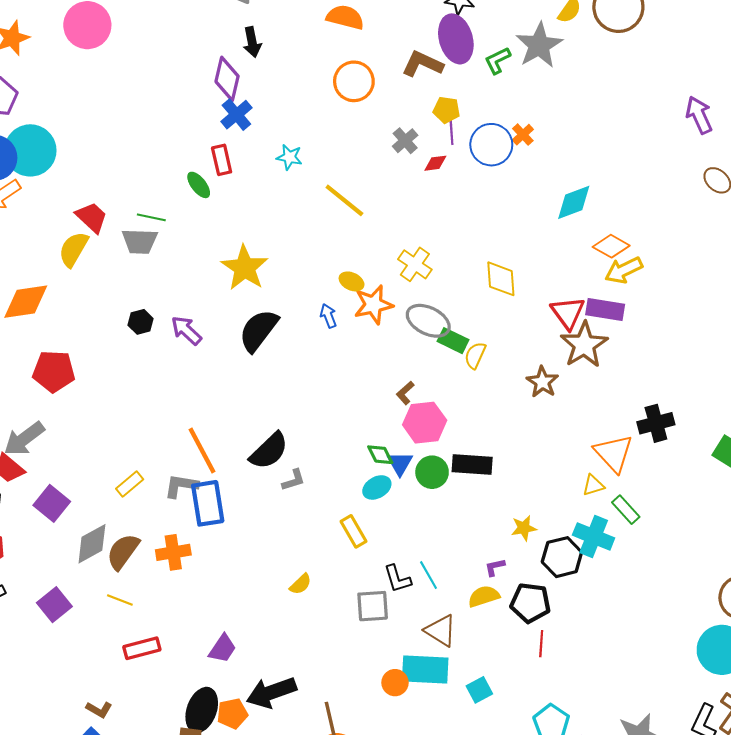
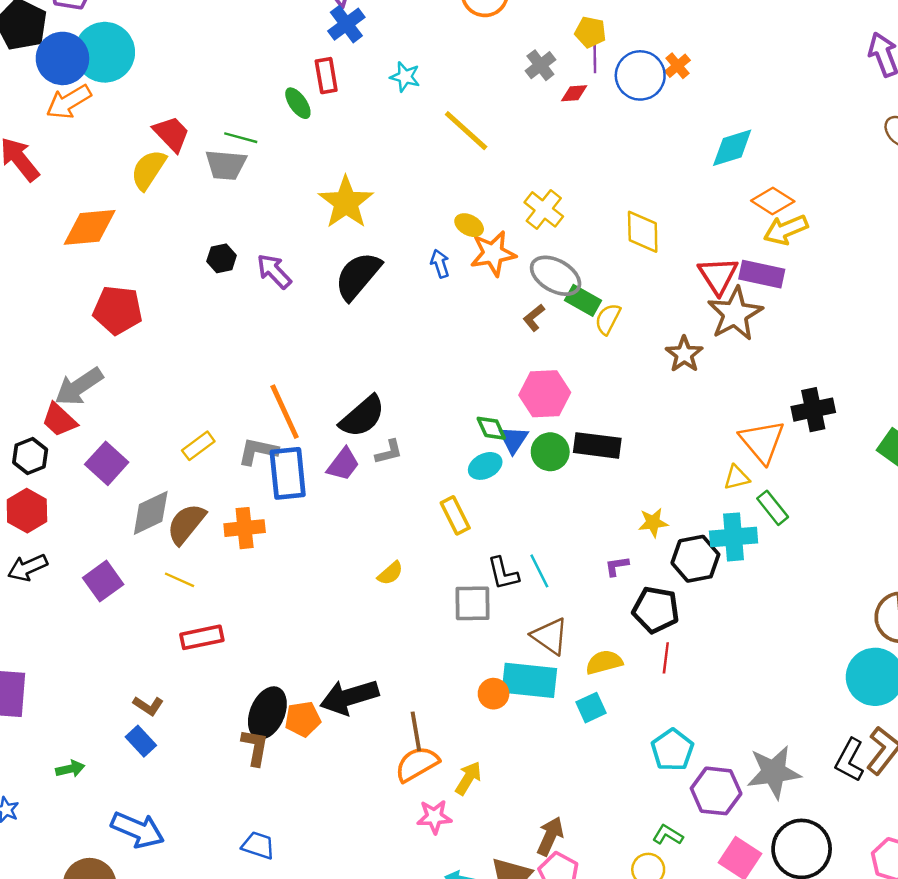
brown L-shape: (405, 393) -> (534, 318), moved
cyan cross: (594, 537) -> (734, 537), turned -30
yellow semicircle: (484, 596) -> (604, 662), moved
purple trapezoid: (222, 649) -> (343, 464), moved

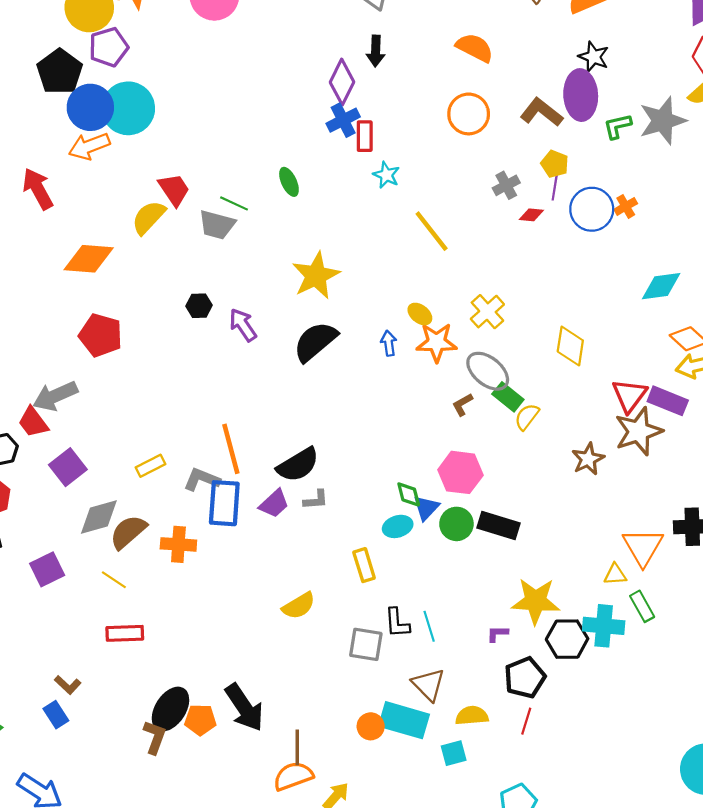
red rectangle: (326, 76) -> (365, 136), moved
yellow star: (653, 523) -> (536, 601), size x1.8
yellow semicircle: (390, 573) -> (299, 606), size x1.4
black pentagon: (656, 610) -> (525, 678), turned 30
black arrow: (349, 697) -> (244, 708), turned -117

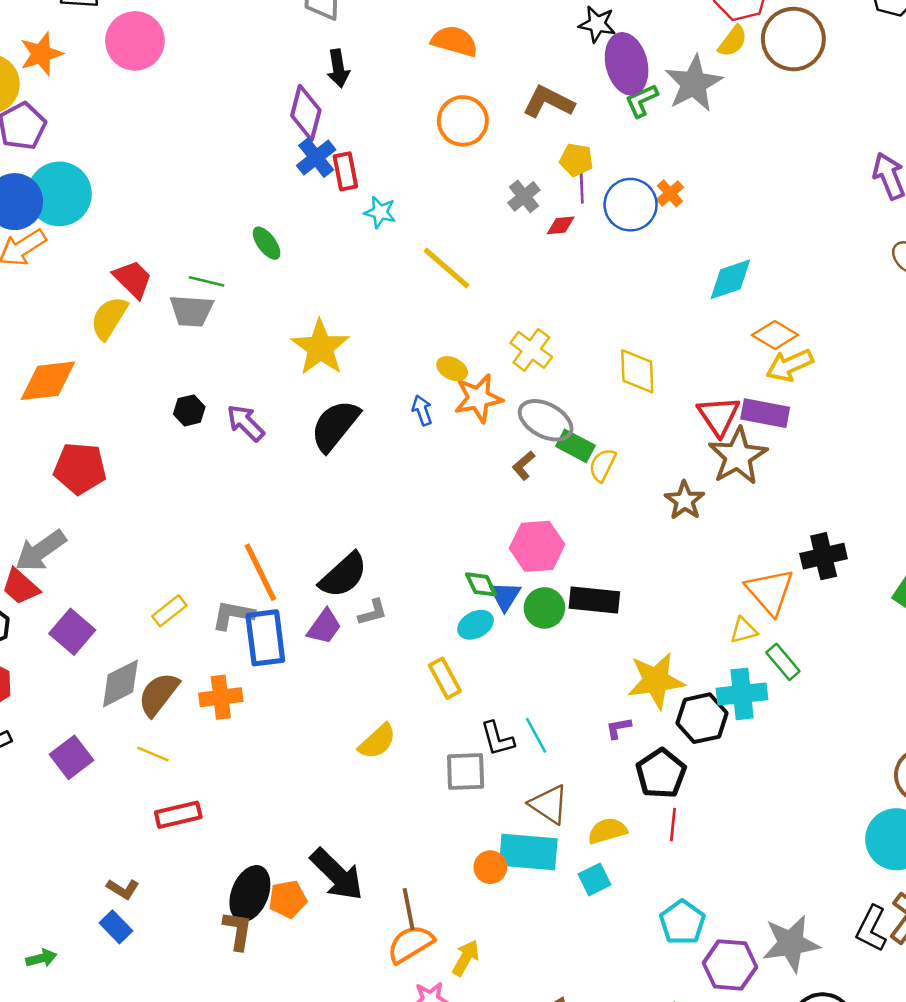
purple ellipse: (581, 95) -> (627, 64), moved

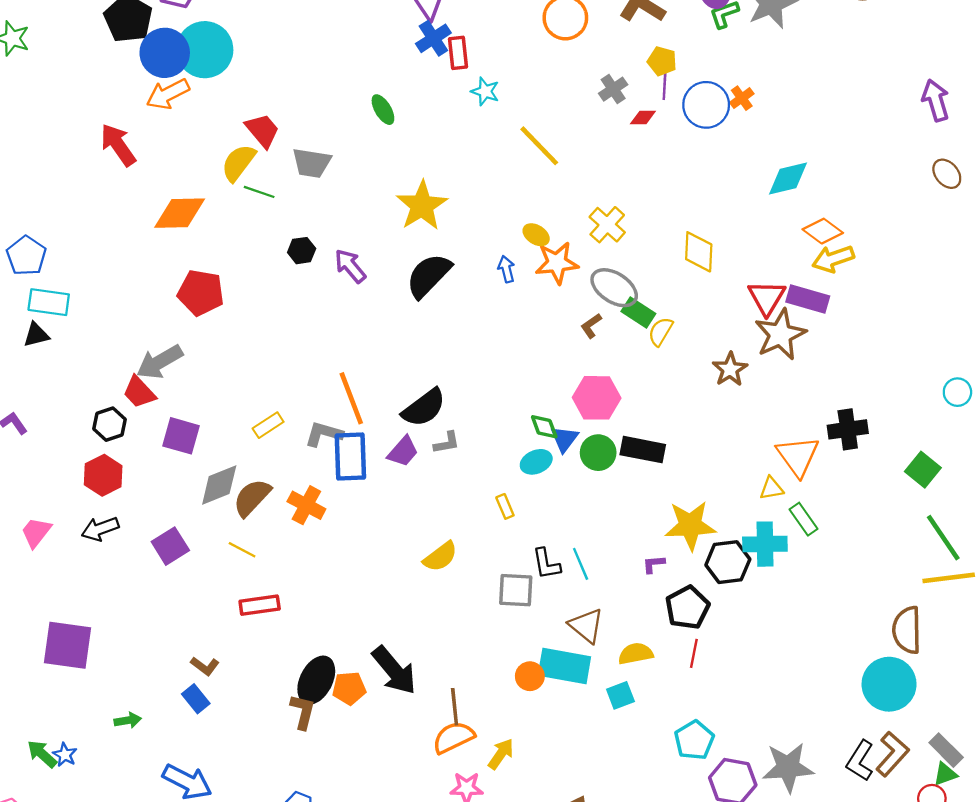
green line: (207, 281) -> (259, 192), moved
purple square: (72, 632) -> (181, 436), turned -30
yellow rectangle: (445, 678) -> (505, 506), size x0.7
orange cross: (221, 697) -> (306, 505), turned 30

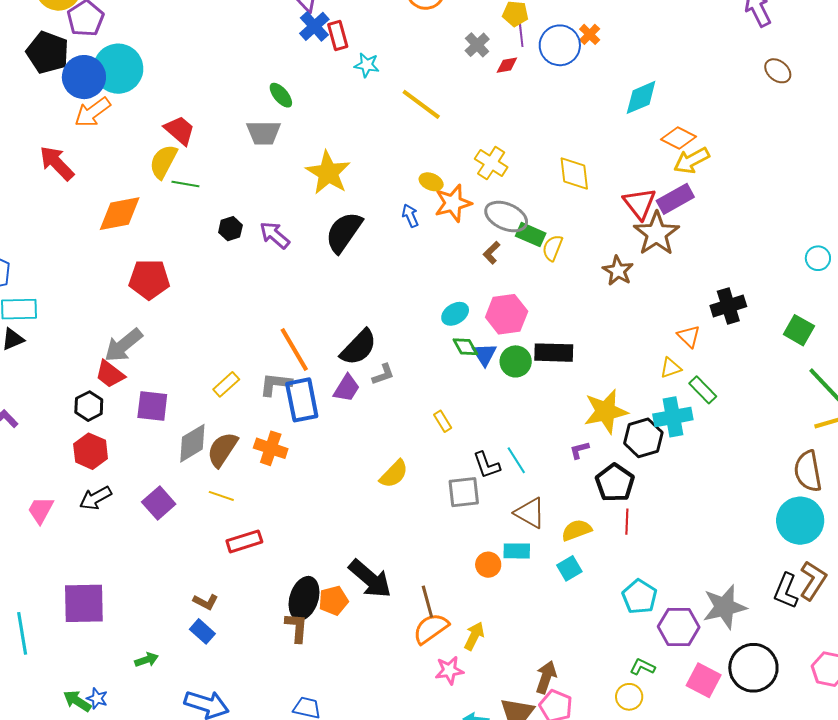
gray trapezoid: (311, 163) -> (264, 133), moved
purple rectangle: (808, 299) -> (675, 199), turned -36
orange triangle: (798, 456) -> (689, 336), size x0.6
cyan ellipse: (536, 462) -> (455, 314), moved
cyan rectangle: (564, 666) -> (517, 551), size x0.6

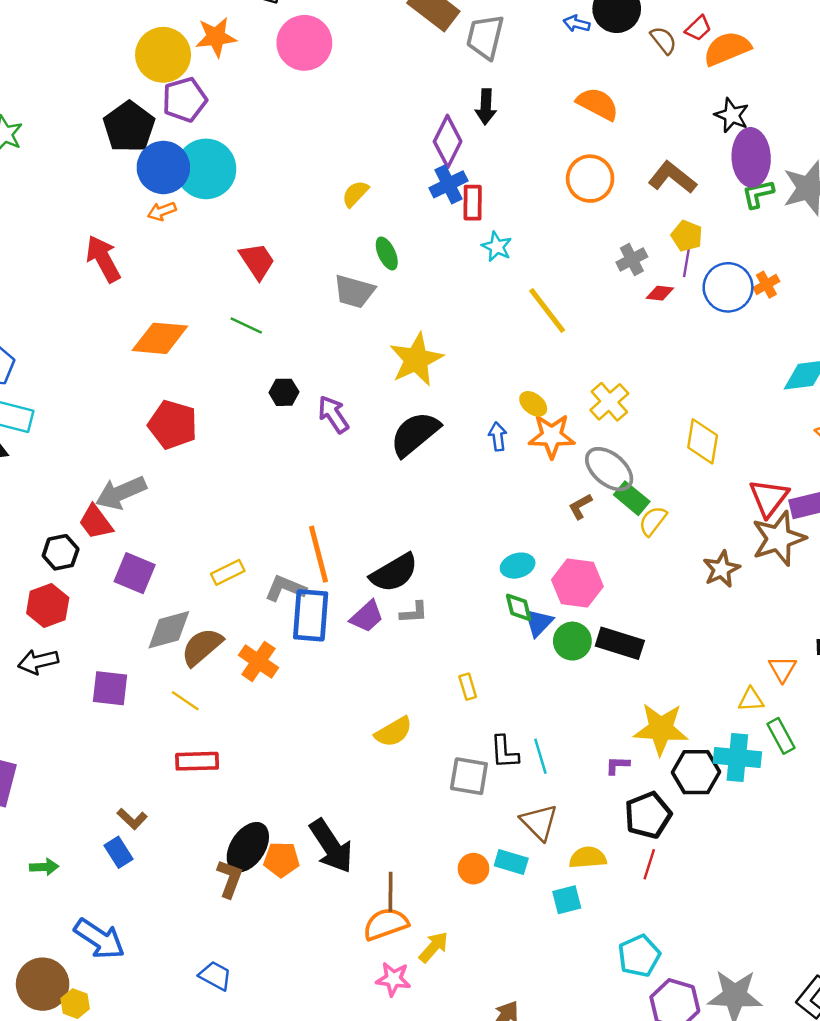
orange arrow: (93, 112) -> (162, 211), size x0.6
yellow semicircle: (163, 162) -> (355, 194), moved, size x0.7
purple square: (159, 503) -> (110, 688), turned 32

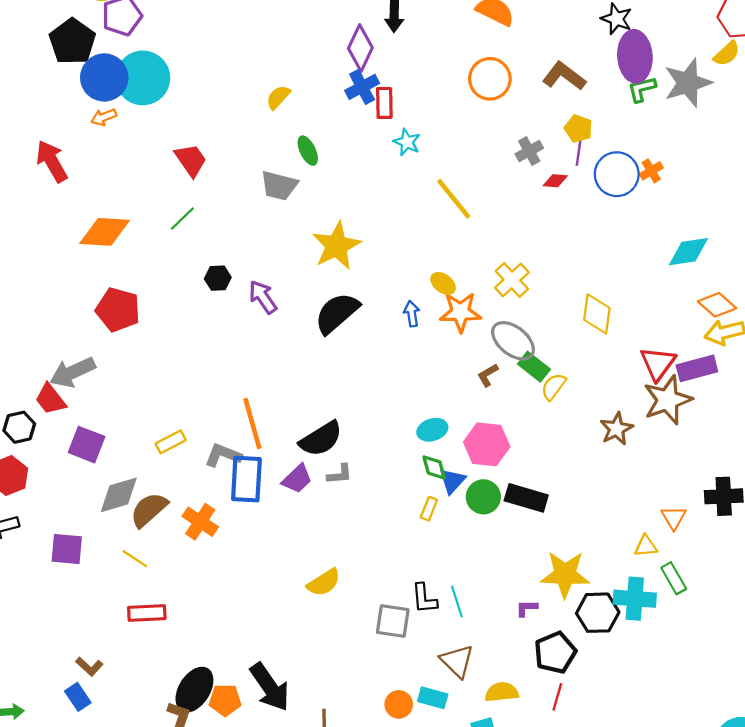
green line: (246, 325) -> (182, 219), turned -68
yellow rectangle: (468, 687) -> (429, 509), moved, turned 40

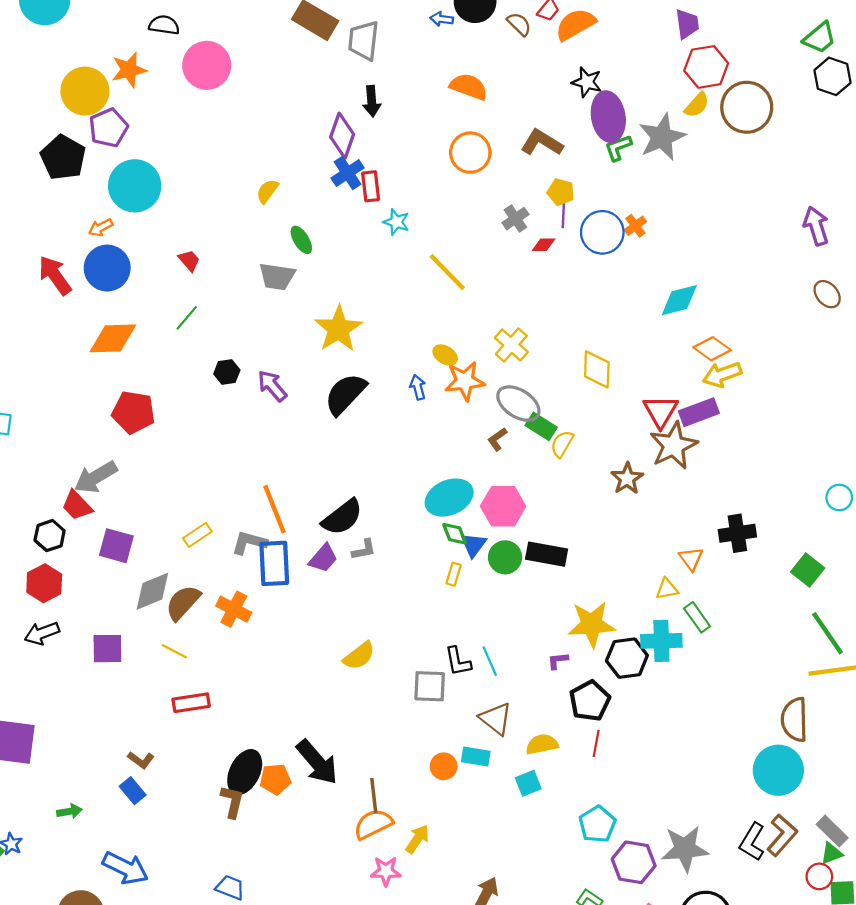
blue circle: (104, 77) -> (107, 268), moved
red trapezoid: (191, 160) -> (189, 261), size x0.7
cyan ellipse: (432, 430) -> (449, 498), size x1.6

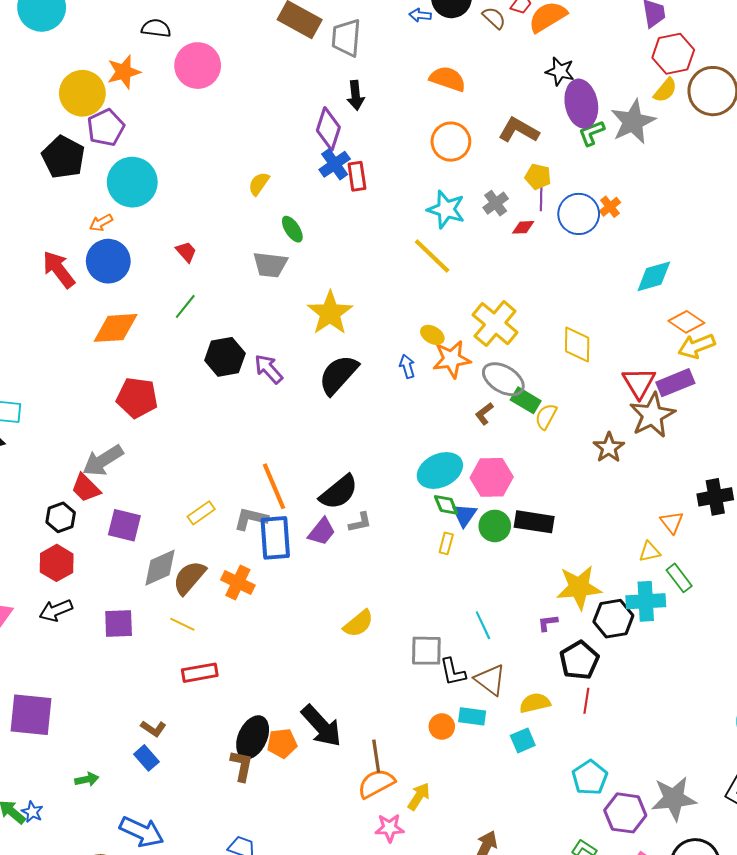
cyan star: (396, 222) -> (446, 209), moved, size x1.5
yellow cross: (511, 345) -> (495, 324), size x1.4
black hexagon: (227, 372) -> (225, 357), size x1.6
black L-shape: (458, 661) -> (453, 672), moved

